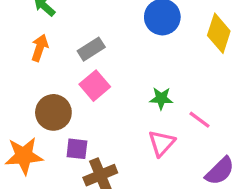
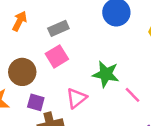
green star: (161, 98) -> (106, 74), size x1.5
pink triangle: (162, 143) -> (76, 98), moved

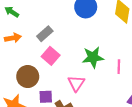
orange arrow: (20, 21) -> (13, 38), turned 70
pink line: (132, 95) -> (119, 67), turned 64

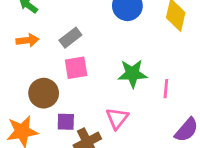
pink square: (51, 56) -> (76, 68), turned 36
pink triangle: (76, 83) -> (117, 118), moved

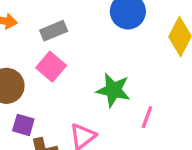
pink square: (76, 68) -> (51, 67), turned 35

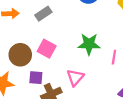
pink square: (51, 67) -> (47, 49), moved

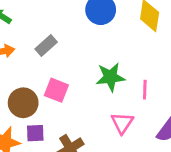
purple square: (36, 78) -> (35, 133), moved
pink triangle: (75, 78) -> (122, 123), moved

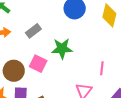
green star: (110, 77) -> (62, 49), moved

